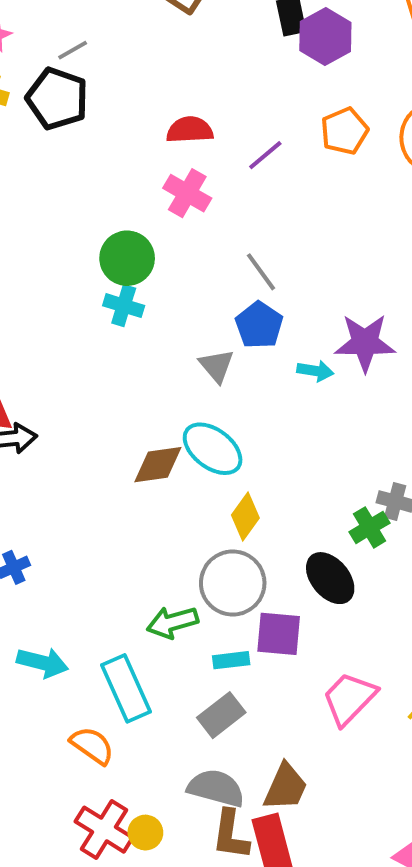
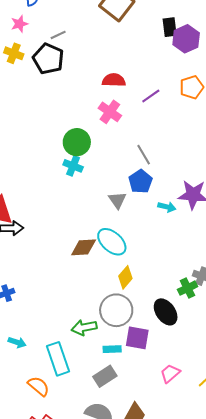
cyan arrow: (43, 663) -> (17, 342), size x0.7
pink trapezoid: (349, 698) -> (170, 373), size x0.7

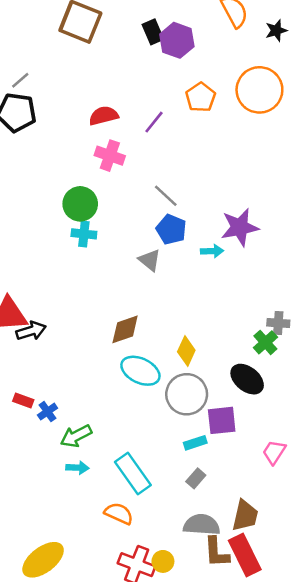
cyan ellipse: (112, 242) -> (140, 371), moved
green arrow: (84, 328) -> (76, 436), moved
gray rectangle: (105, 376) -> (196, 478), size x0.7

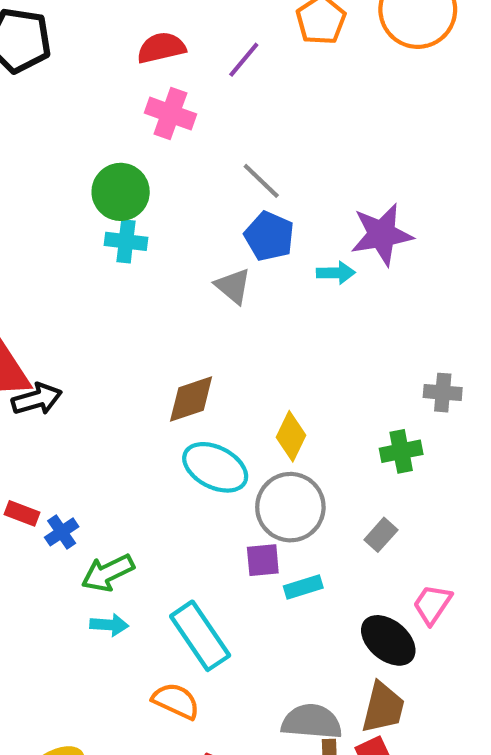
green cross: (265, 342) -> (401, 451), moved, turned 30
black ellipse: (247, 379) -> (388, 640), moved
purple square: (222, 420) -> (263, 560), moved, size x0.7
gray rectangle: (196, 478) -> (381, 535), moved

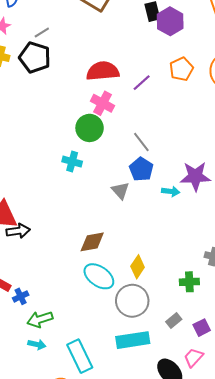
red semicircle: (161, 48) -> (103, 71), size x1.4
green circle: (121, 192) -> (90, 128), moved
purple square: (263, 560) -> (202, 328), moved, turned -30
cyan rectangle: (303, 587) -> (133, 340), size x1.8

